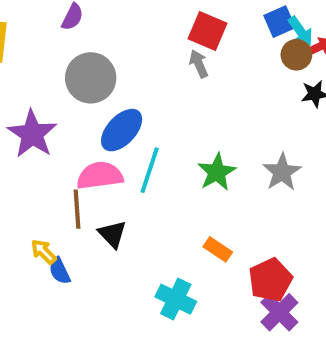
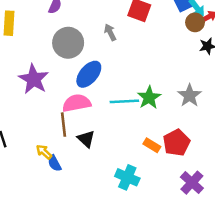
gray arrow: (199, 64) -> (110, 32), moved
cyan line: (150, 170) -> (124, 101), moved, turned 72
red pentagon: (270, 280) -> (177, 143), moved

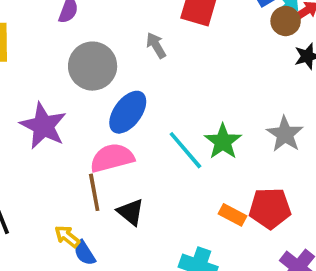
cyan line: (124, 101) -> (185, 150), turned 56
red pentagon: (177, 143) -> (270, 208), turned 30

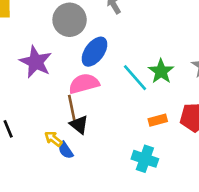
black triangle: (131, 212) -> (79, 125), moved
orange rectangle: (232, 215) -> (158, 120), moved, turned -42

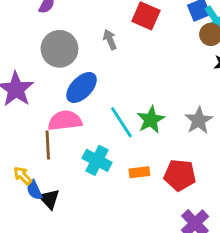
black triangle: (79, 125) -> (49, 199), moved
cyan cross: (145, 159) -> (97, 160), moved

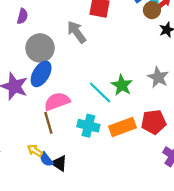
gray arrow: (110, 40) -> (77, 32), size x1.5
blue ellipse: (82, 88) -> (41, 74), moved
orange rectangle: (139, 172) -> (123, 127), size x1.6

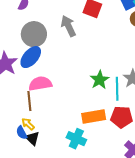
cyan line: (100, 93) -> (117, 89), moved, turned 35
cyan cross: (88, 126) -> (76, 139), moved
yellow arrow: (35, 151) -> (28, 124), moved

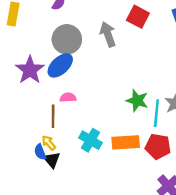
green star: (100, 80) -> (137, 101), turned -30
pink semicircle: (40, 84) -> (68, 97), size x0.6
cyan cross: (76, 139) -> (91, 140), moved

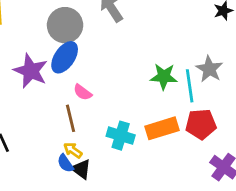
pink semicircle: (68, 97) -> (83, 92), turned -126

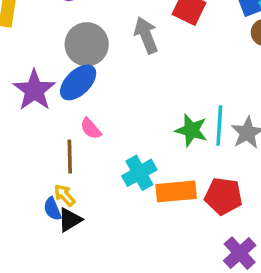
cyan line: (190, 86) -> (219, 125), moved
cyan cross: (121, 136) -> (139, 173), moved, turned 32
black triangle: (81, 169) -> (70, 220), turned 40

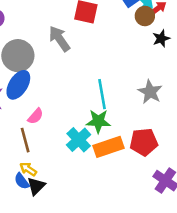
cyan line: (219, 125) -> (102, 94), moved
pink semicircle: (91, 129) -> (35, 116), turned -84
green star: (191, 130) -> (98, 121), moved

